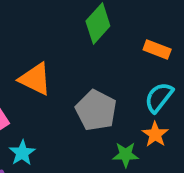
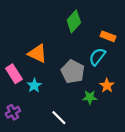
cyan semicircle: (159, 97) -> (97, 57), moved
cyan star: (22, 153) -> (34, 86), moved

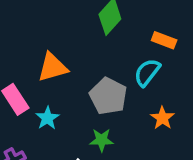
orange triangle: (37, 53) -> (52, 67), turned -42
green star: (90, 97) -> (102, 140), moved

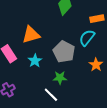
orange rectangle: (164, 40) -> (97, 19), turned -32
cyan star: (47, 118) -> (35, 61), moved

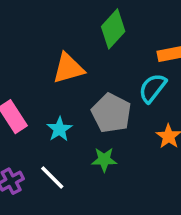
orange triangle: (31, 35) -> (68, 68), moved
white line: (51, 95) -> (52, 178), moved

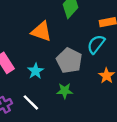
orange triangle: (68, 68) -> (41, 31), turned 35

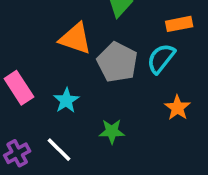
gray pentagon: (69, 61) -> (117, 62), moved

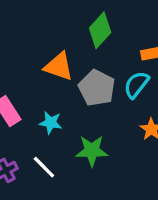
cyan star: (66, 100) -> (51, 123), turned -30
green star: (112, 131) -> (92, 151), size x1.4

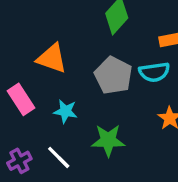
orange triangle: (59, 66) -> (52, 58), moved
cyan semicircle: (136, 85) -> (154, 72), turned -136

